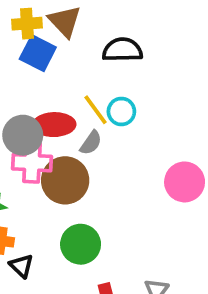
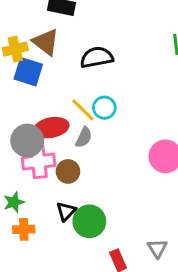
brown circle: (65, 180) -> (68, 171), size x0.6
black triangle: (21, 266) -> (66, 211), moved, turned 40

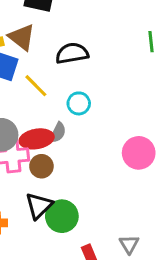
yellow line: (83, 110) -> (36, 86), moved
red ellipse: (51, 128) -> (37, 139), moved
black triangle: (66, 211) -> (39, 206), size x1.4

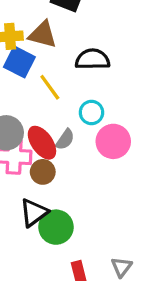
brown triangle: (22, 37) -> (43, 35), turned -32
red ellipse: (37, 139) -> (42, 143), turned 56
pink circle: (139, 153) -> (113, 141), moved

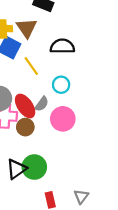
brown triangle: (43, 35) -> (27, 28), turned 40
pink circle: (113, 141) -> (63, 119), moved
black triangle: (34, 213) -> (16, 169), moved

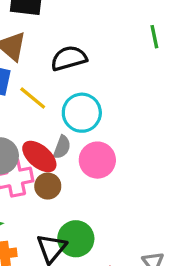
cyan circle: (61, 85) -> (82, 113), size x1.5

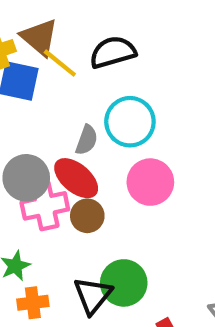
yellow line: (33, 98) -> (60, 63), moved
gray semicircle: (62, 147) -> (87, 140), moved

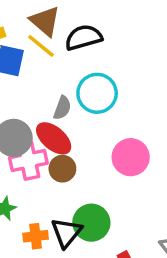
brown triangle: (39, 37) -> (45, 21), moved
pink circle: (150, 182) -> (131, 157), moved
orange cross: (33, 303) -> (36, 236), moved

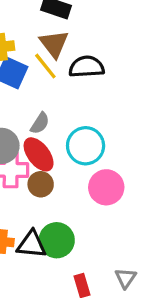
cyan circle: (97, 93) -> (86, 146), moved
gray semicircle: (62, 108) -> (40, 123), moved
black triangle: (66, 233) -> (32, 244), turned 44

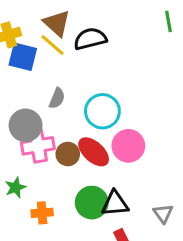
red ellipse: (39, 154) -> (94, 152), moved
black triangle: (32, 244) -> (115, 204), moved
gray triangle: (126, 278) -> (163, 213), moved

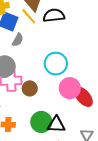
gray semicircle: (57, 98) -> (18, 40), moved
red ellipse: (94, 152) -> (83, 97), moved

